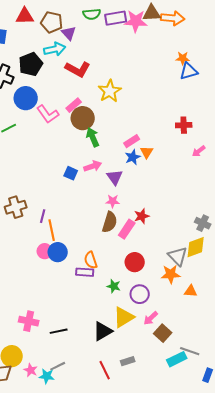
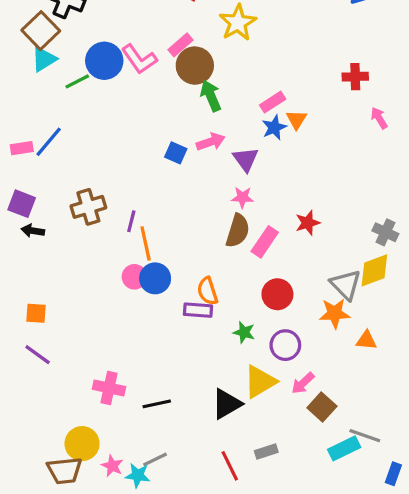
blue circle: (26, 98) -> (104, 61), moved
pink arrow: (199, 151) -> (379, 118), turned 96
red star: (142, 216) -> (308, 223), moved

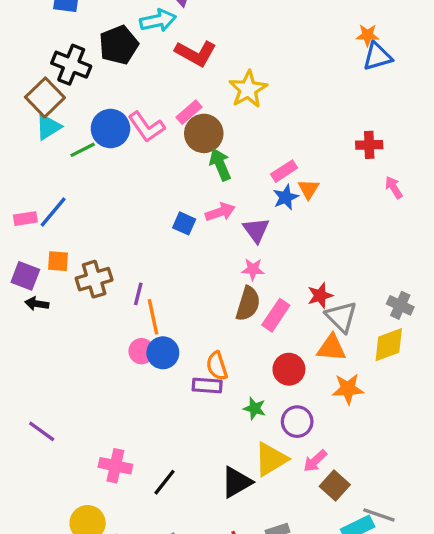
gray triangle: (346, 285) -> (341, 317), moved
orange square: (36, 313) -> (58, 261), moved
orange triangle: (366, 340) -> (331, 348), moved, size x1.4
black line: (157, 404) -> (164, 482), turned -40

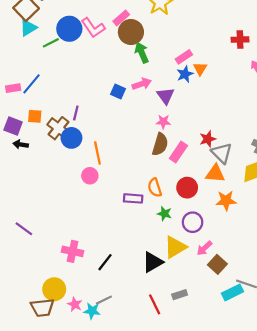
brown cross: (94, 279) -> (59, 128), turned -35
purple line: (138, 294) -> (76, 113), moved
blue circle: (163, 353) -> (71, 138), moved
orange semicircle: (217, 366) -> (155, 188), moved

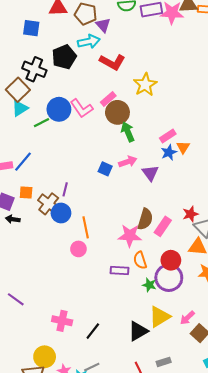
pink star: (163, 122) -> (130, 236), moved, size x1.6
purple circle: (193, 222) -> (169, 278), moved, size x1.4

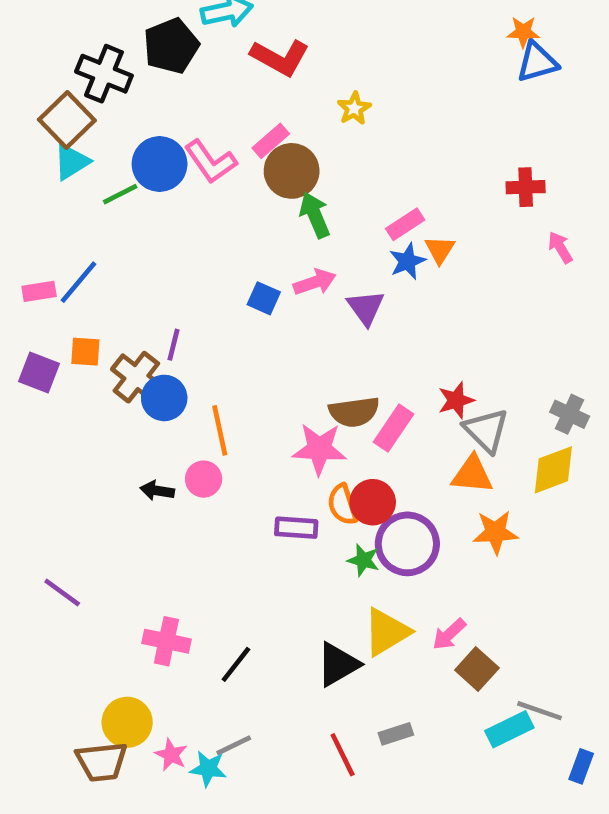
yellow star: (145, 85) -> (354, 108), size x0.6
black arrow: (13, 219) -> (157, 491), moved
brown semicircle: (145, 219) -> (354, 412), turned 65
red circle: (171, 260) -> (373, 502), moved

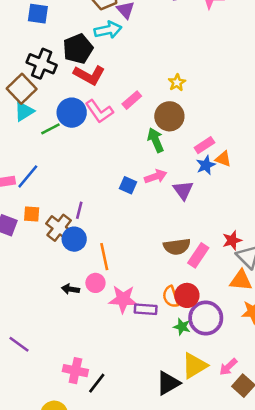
red L-shape: (280, 57) -> (89, 75), moved
brown circle: (292, 171) -> (169, 116), moved
orange triangle: (440, 250) -> (223, 159), turned -42
pink star: (319, 449) -> (123, 299), moved
black line: (236, 664) -> (97, 383), moved

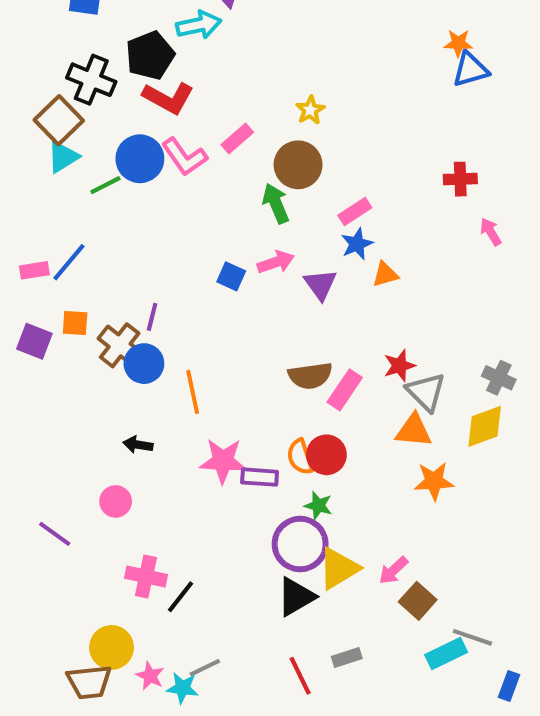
orange triangle: (223, 159) -> (385, 274), moved, turned -36
pink circle: (95, 283) -> (116, 501), moved
purple circle: (206, 318) -> (300, 544), moved

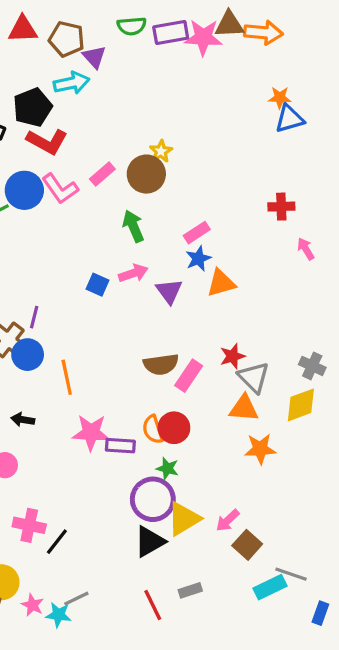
brown circle: (298, 165) -> (146, 174), moved
orange triangle: (385, 274) -> (221, 283), size x1.4

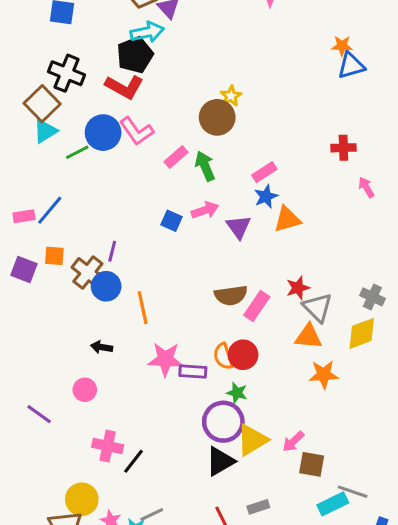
black pentagon: (32, 107) -> (135, 55), moved
pink rectangle: (102, 174) -> (176, 157), moved
brown square: (247, 545) -> (312, 464), turned -32

